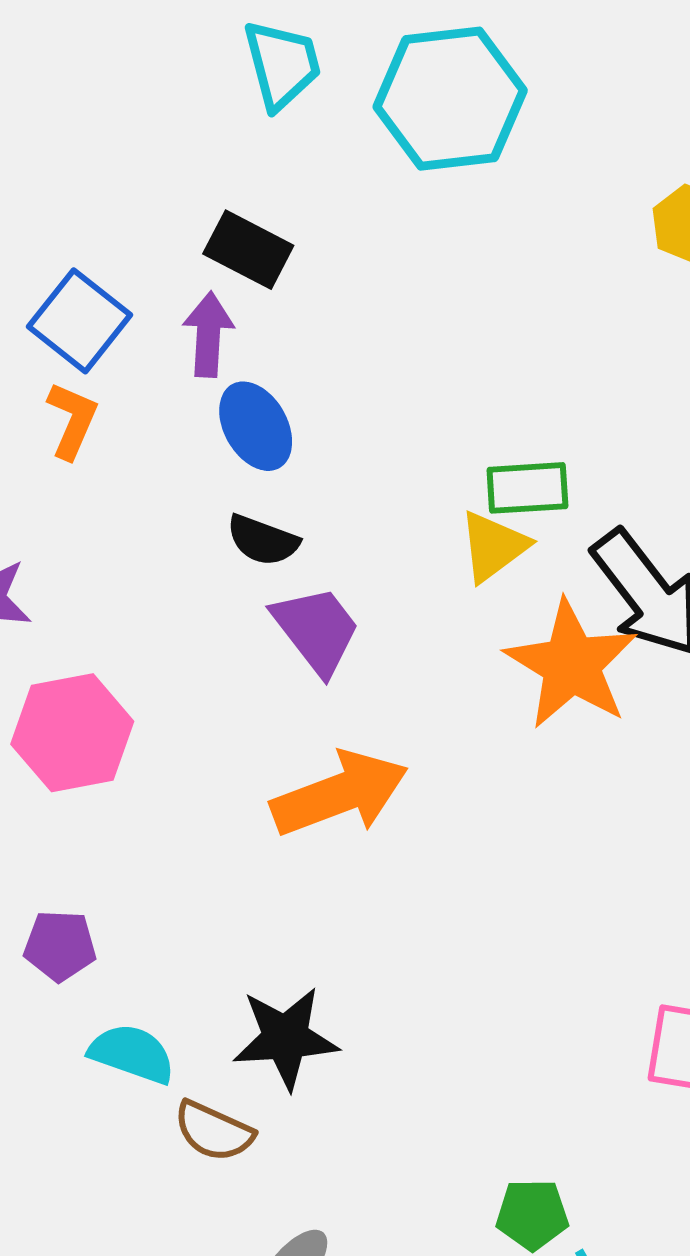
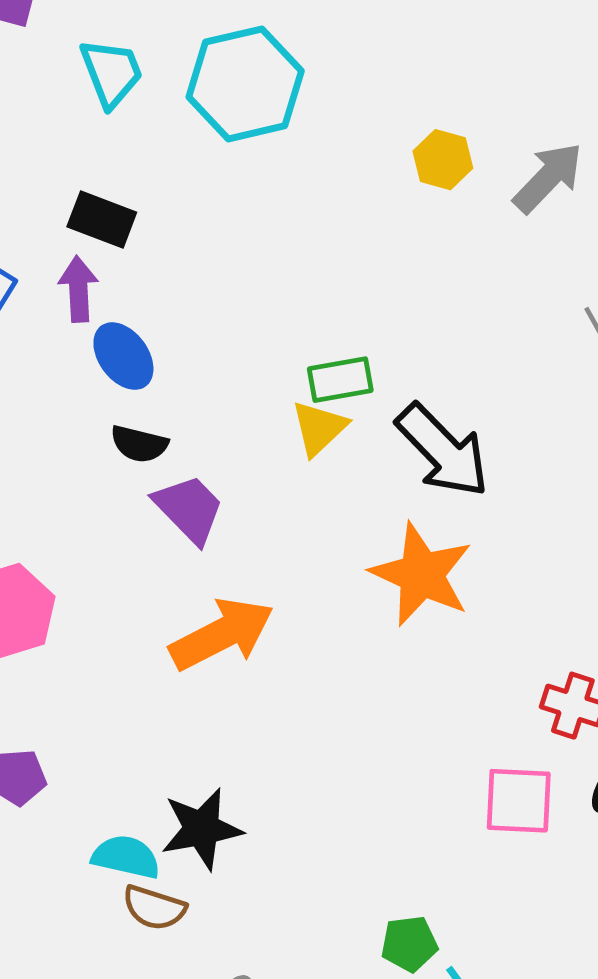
orange star: (571, 664) -> (421, 574), moved
cyan semicircle: (132, 1054) -> (126, 857), moved

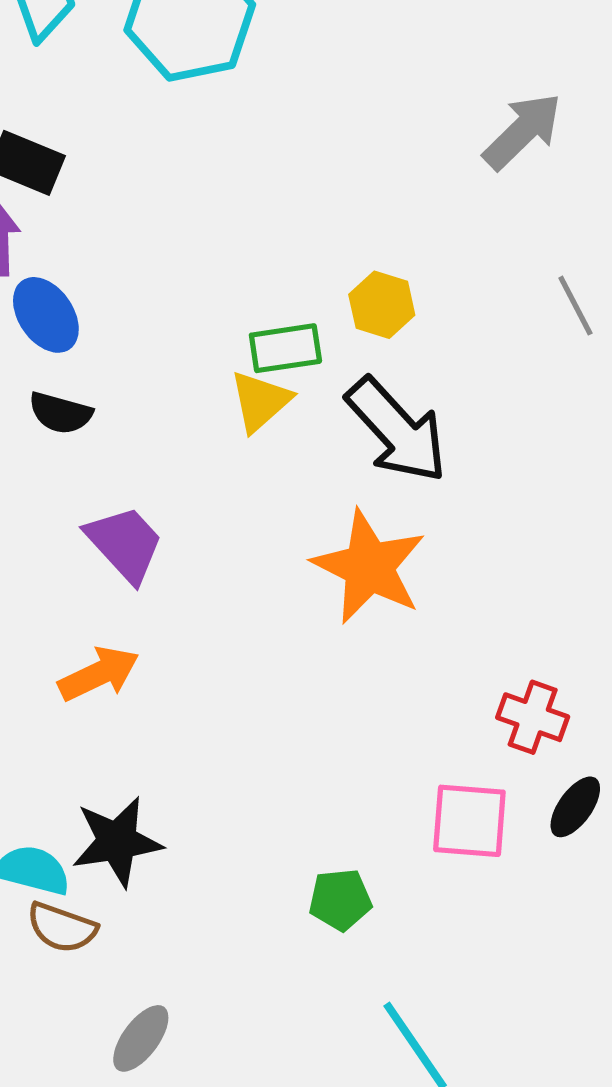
yellow hexagon: (443, 160) -> (382, 305), moved
purple trapezoid: (189, 509) -> (125, 544), moved
orange arrow: (222, 634) -> (99, 674), moved, size x0.7
green pentagon: (409, 944) -> (340, 900), moved

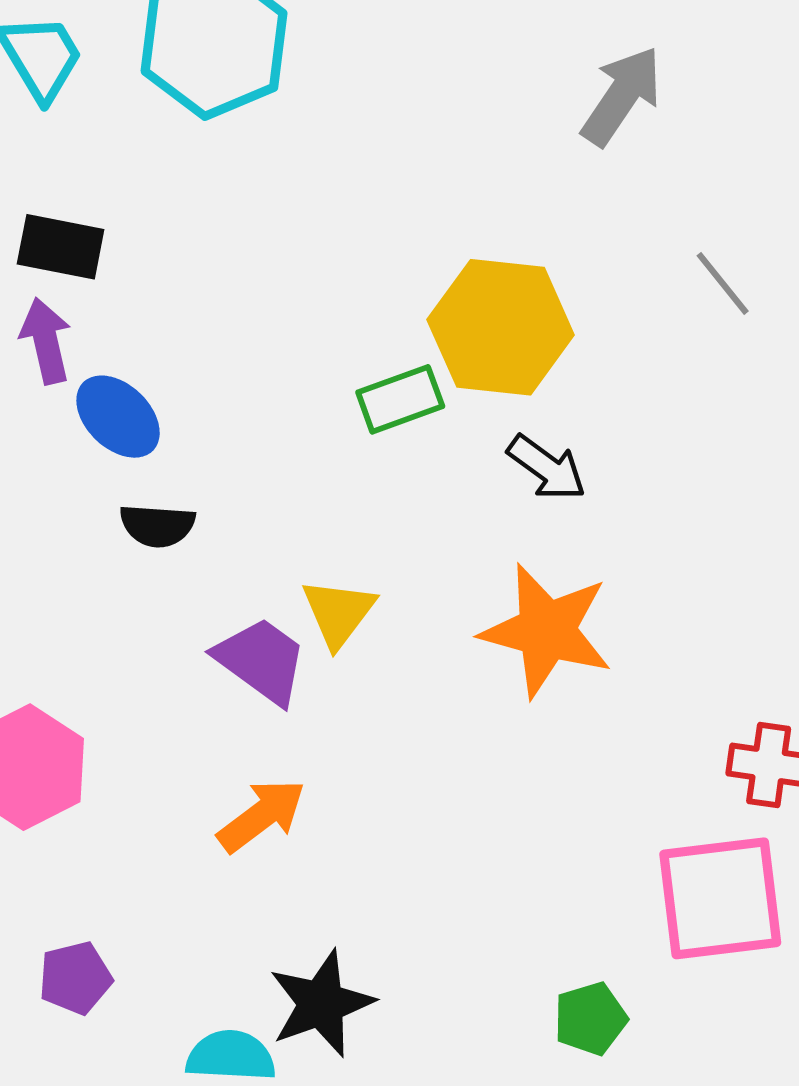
yellow hexagon: (382, 305) -> (501, 327), size x1.8
yellow triangle: (260, 401) -> (338, 613), moved
black arrow: (397, 430) -> (547, 468), size x0.6
pink square: (469, 821) -> (720, 898), size x1.4

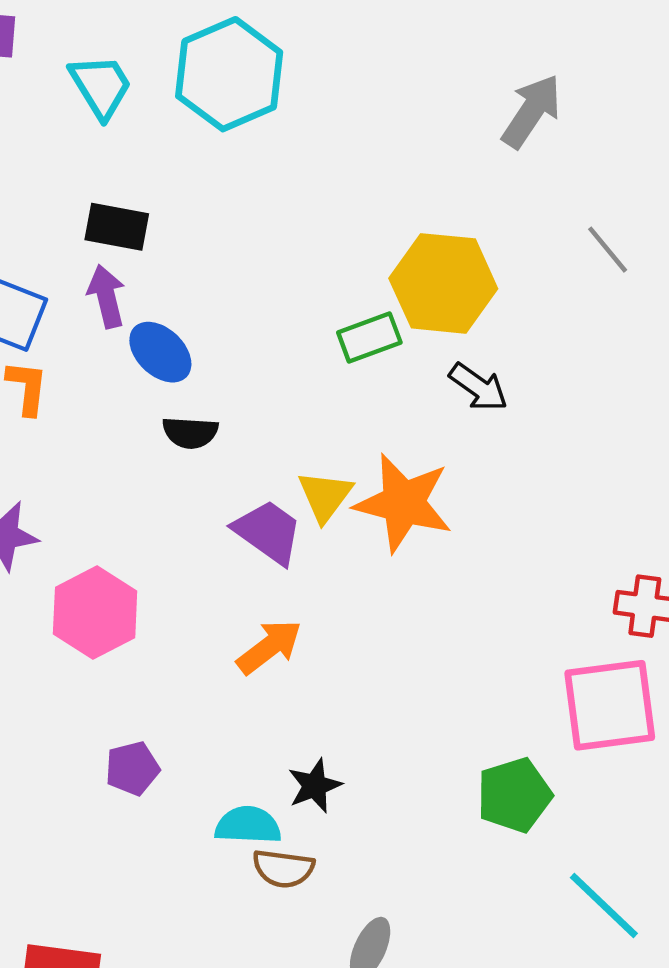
orange star: (546, 631) -> (403, 503), moved
black star: (321, 1004) -> (315, 786), size x0.7
green pentagon: (590, 1019) -> (514, 795), size x1.4

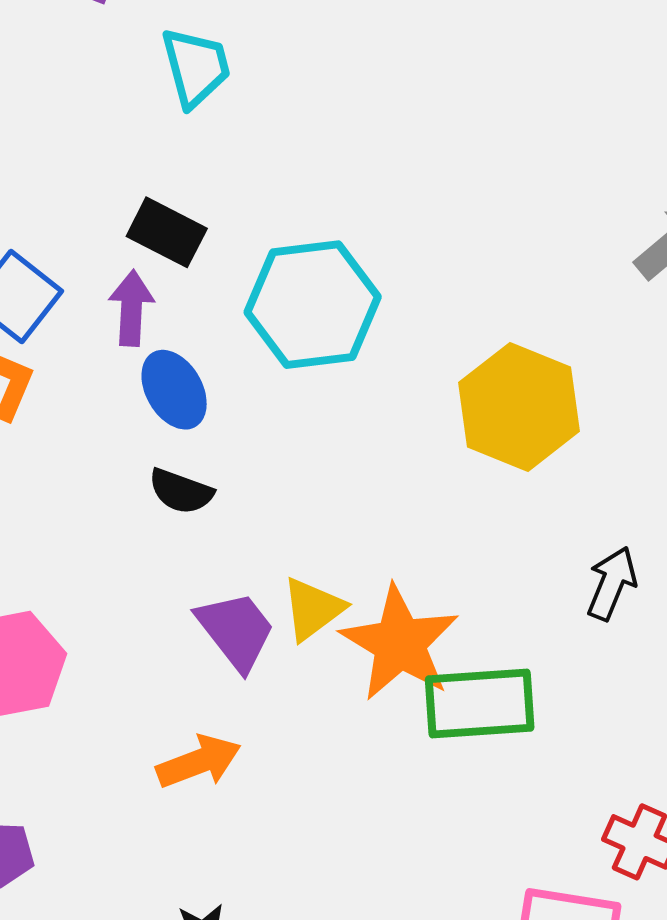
cyan hexagon: (229, 74) -> (313, 305), moved
green rectangle: (369, 337) -> (480, 704), moved, size x1.5
black arrow: (478, 387) -> (612, 583), moved, turned -120

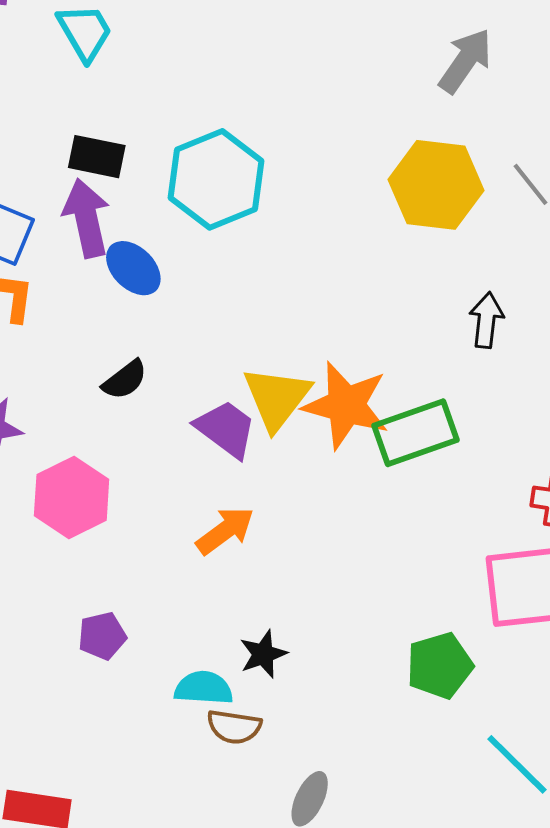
purple arrow: (131, 308) -> (86, 218), size x1.4
yellow hexagon: (519, 407) -> (436, 185), moved
black semicircle: (181, 491) -> (125, 380), moved, turned -42
yellow triangle: (313, 609) -> (277, 398), size x1.4

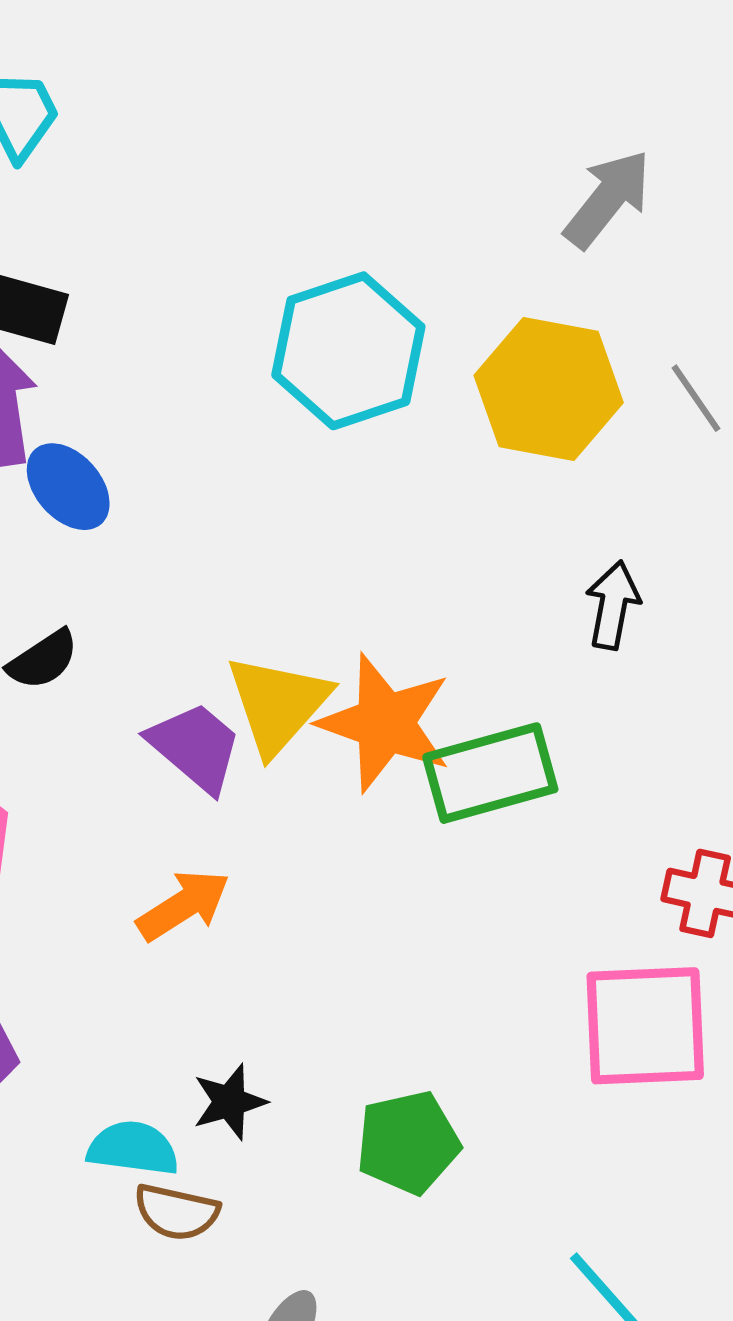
cyan hexagon: (216, 179) -> (348, 351), moved
green pentagon: (440, 665) -> (408, 1143), moved

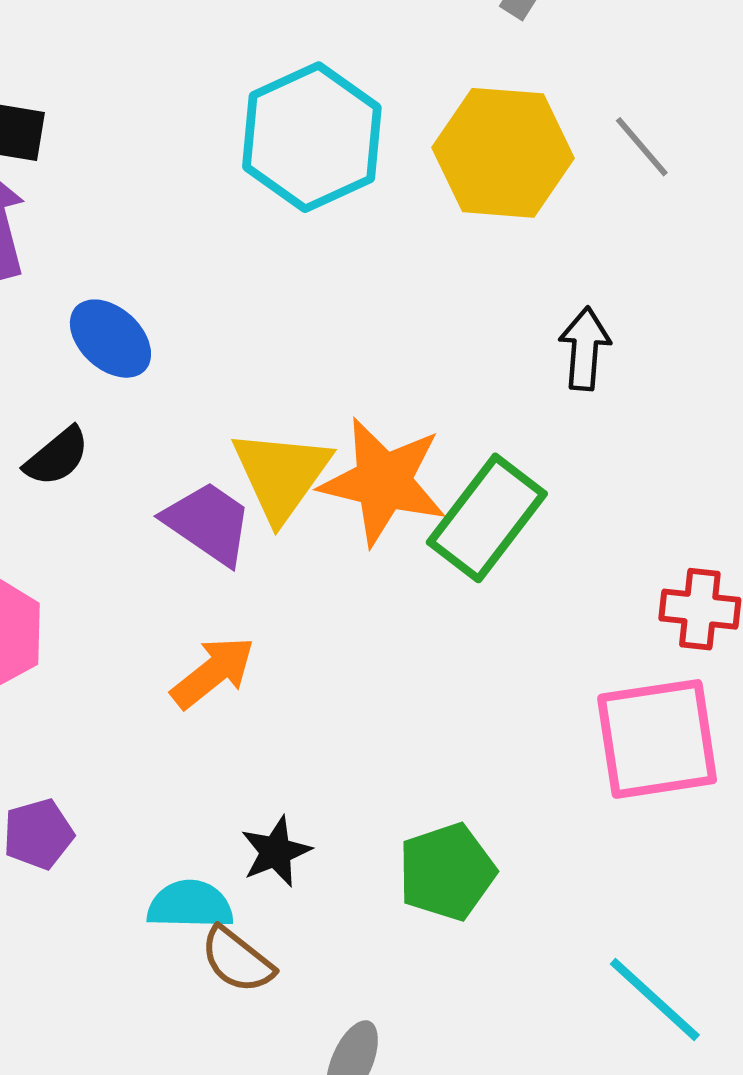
blue ellipse: (68, 487) -> (110, 339), moved
green rectangle: (490, 773) -> (487, 518), turned -31
brown semicircle: (176, 1212) -> (237, 960), turned 32

